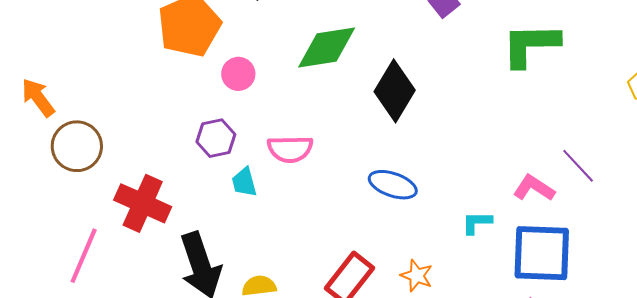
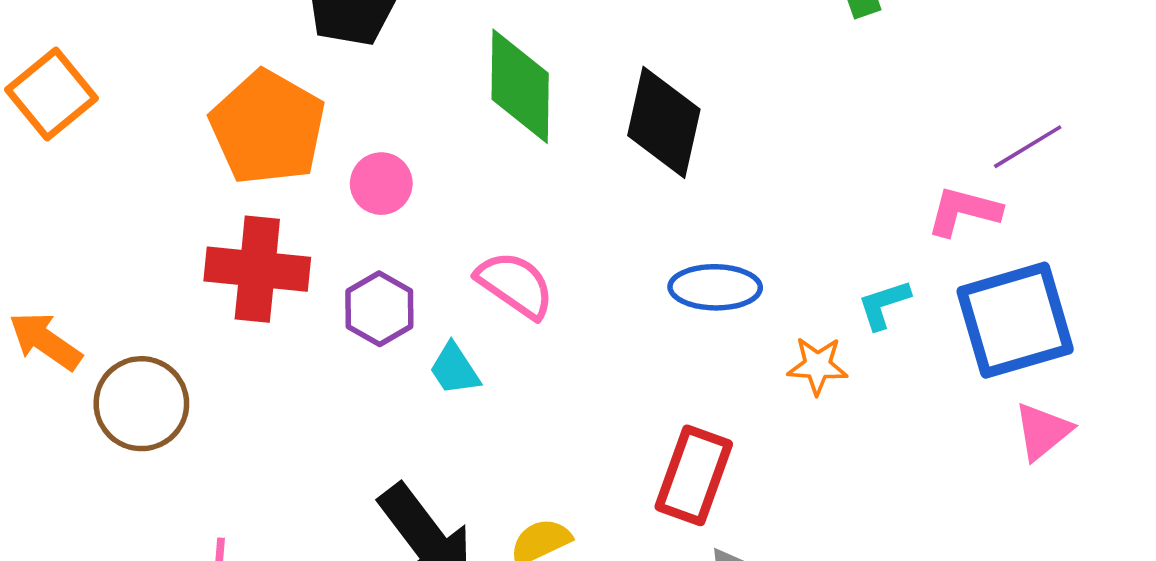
green diamond: (327, 48) -> (520, 86), turned -62
pink semicircle: (290, 149) -> (515, 285), turned -126
purple line: (578, 166) -> (1028, 147), turned -60
red cross: (143, 203) -> (257, 269), moved
orange star: (417, 276) -> (817, 366), moved

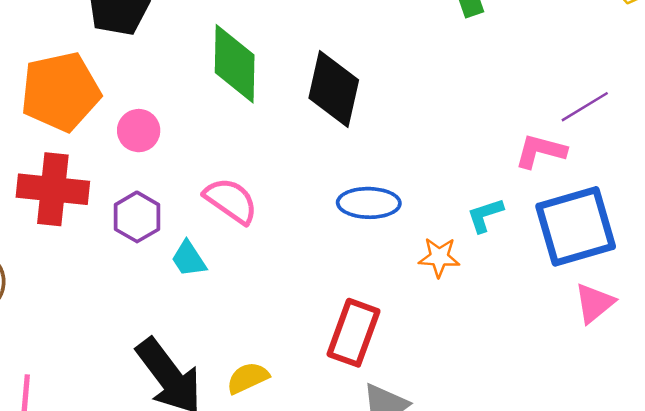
orange pentagon: (268, 128) -> (60, 92), turned 30

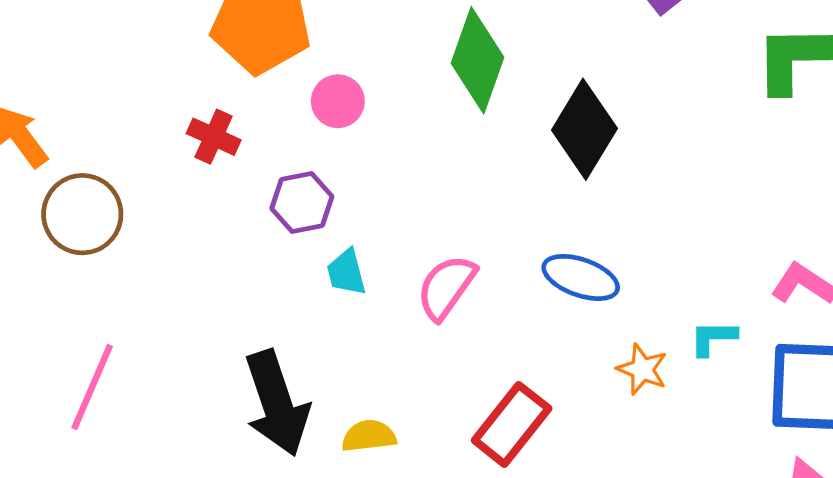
red cross: (53, 189) -> (214, 137), size x0.6
pink semicircle: (231, 201) -> (446, 287), moved, turned -108

